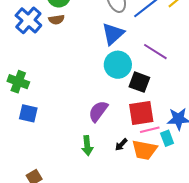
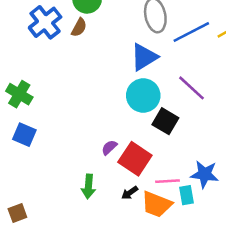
brown semicircle: (56, 19) -> (79, 27), turned -63
purple semicircle: (98, 111) -> (109, 147), size x0.6
red square: (141, 113) -> (135, 159), moved, turned 32

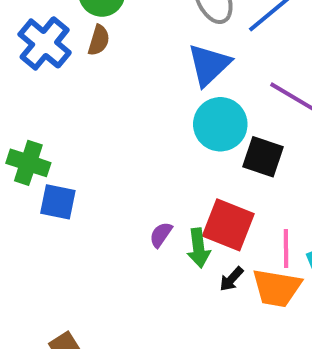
blue square: (24, 135) -> (58, 202), moved
purple semicircle: (109, 147) -> (161, 235), moved
pink line: (168, 181) -> (286, 249), turned -75
green arrow: (88, 187) -> (199, 248), moved

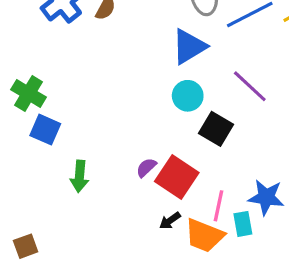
cyan circle: (220, 124) -> (188, 96), size x0.7
purple semicircle: (161, 235) -> (146, 168), moved
green arrow: (199, 248) -> (79, 176), moved

